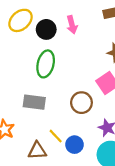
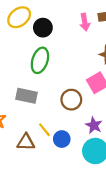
pink arrow: (72, 25) -> (85, 22), moved

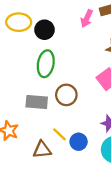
yellow ellipse: (19, 17) -> (19, 22), turned 45
pink arrow: (85, 22) -> (87, 19), turned 42
brown circle: (71, 100) -> (66, 95), moved

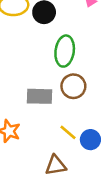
green ellipse: (46, 64) -> (65, 51), moved
brown triangle: (42, 150) -> (56, 165), moved

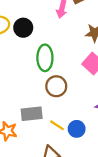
gray rectangle: (40, 96) -> (32, 114), moved

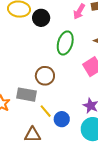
green ellipse: (45, 58) -> (65, 43), moved
brown circle: (56, 86) -> (45, 76), moved

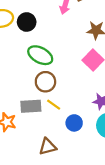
green ellipse: (65, 43) -> (40, 55), moved, turned -65
yellow line: (46, 111) -> (54, 105), moved

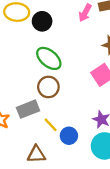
yellow line: (54, 105) -> (51, 125), moved
gray rectangle: (31, 106) -> (28, 109), turned -30

